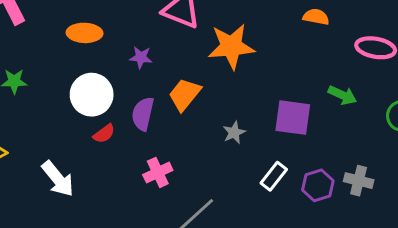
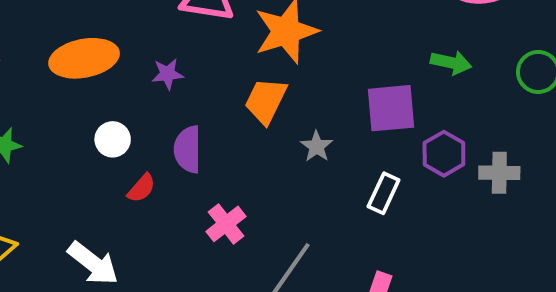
orange ellipse: (85, 33) -> (84, 58), size x1.4
orange trapezoid: (185, 94) -> (266, 101), moved
white circle: (92, 95) -> (113, 139), size x0.6
purple hexagon: (318, 185) -> (444, 154), moved

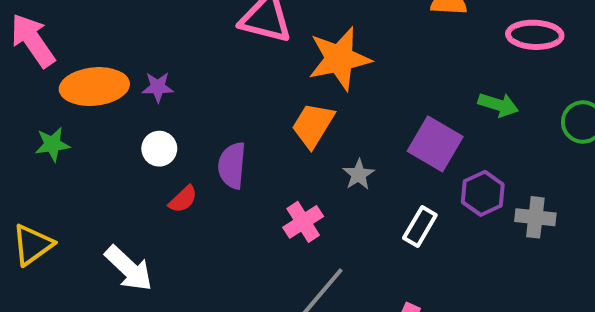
orange ellipse: (84, 58) -> (94, 87), moved
purple star: (167, 74) -> (158, 87), moved
purple square: (391, 108) -> (435, 144), turned 30
pink cross: (226, 224) -> (303, 222), moved

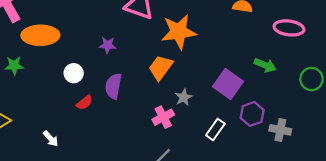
purple star: (158, 87) -> (107, 45), moved
pink cross: (303, 222) -> (163, 117), moved
white arrow: (129, 268) -> (51, 139), size x0.6

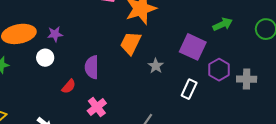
purple star: (107, 45) -> (55, 34), moved
green arrow: (265, 65) -> (223, 24), turned -36
white circle: (74, 73) -> (45, 58), moved
pink cross: (163, 117) -> (97, 107), moved

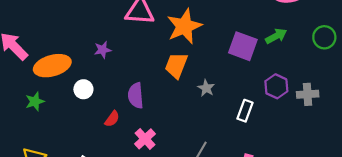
purple star: (55, 34) -> (103, 50), moved
purple square: (193, 47) -> (243, 46), moved

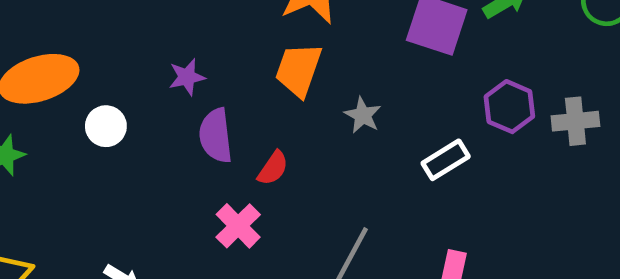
purple star: (103, 50) -> (187, 77), moved
white rectangle: (245, 111) -> (446, 160), turned 40
red semicircle: (112, 119) -> (273, 168), moved

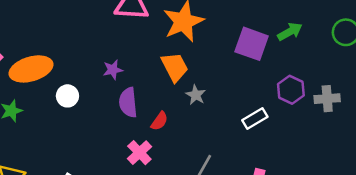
orange trapezoid: (298, 70) -> (175, 67), turned 132
gray star: (363, 115) -> (196, 95), moved

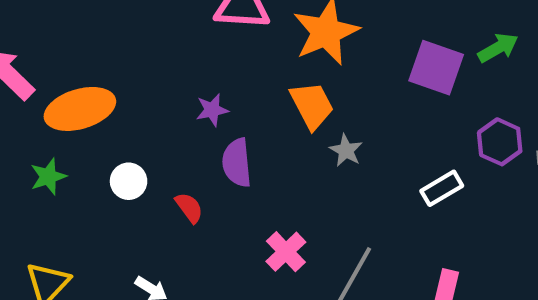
white circle: (67, 96) -> (129, 181), moved
red semicircle: (159, 121) -> (189, 208), moved, turned -72
pink cross: (139, 153) -> (286, 252), moved

